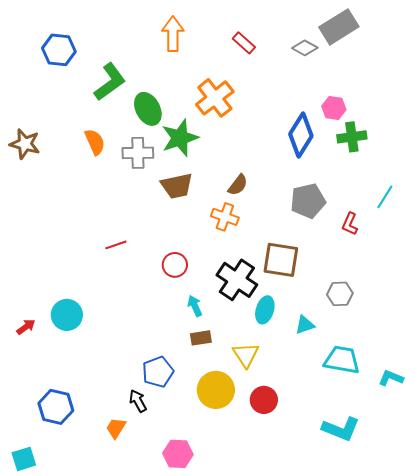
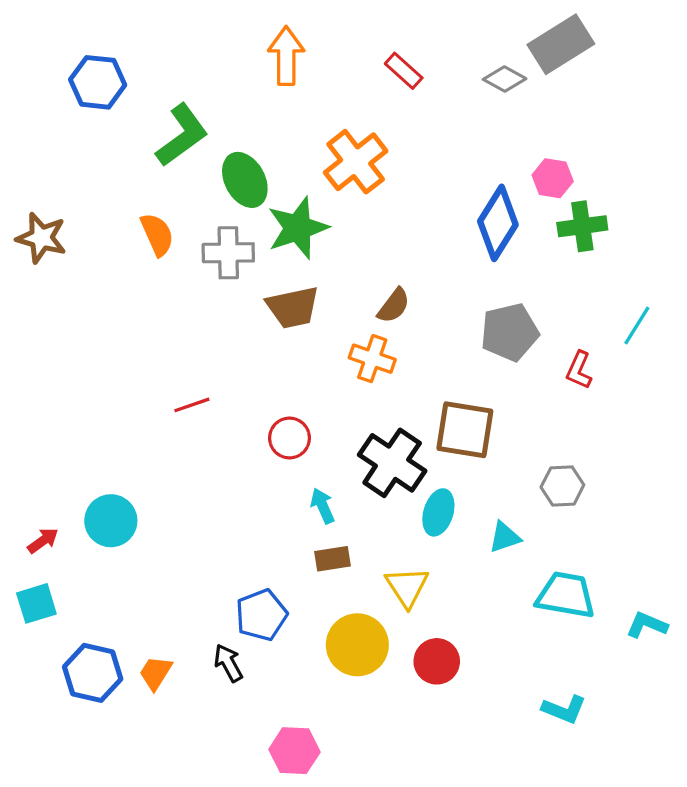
orange trapezoid: (116, 428) -> (156, 673), moved
cyan L-shape: (341, 429) -> (564, 709), size x0.7
cyan square: (24, 459) -> (36, 603), moved

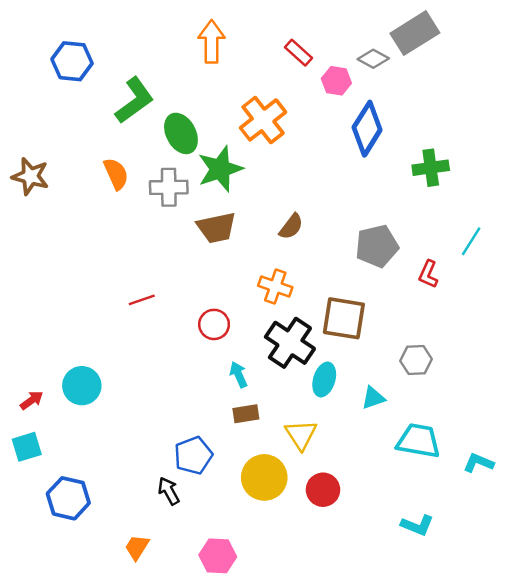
pink hexagon: (553, 178) -> (336, 81), moved
blue diamond: (498, 223) -> (367, 129), moved
orange cross: (372, 359) -> (275, 286), moved
orange trapezoid: (156, 673) -> (137, 547), moved

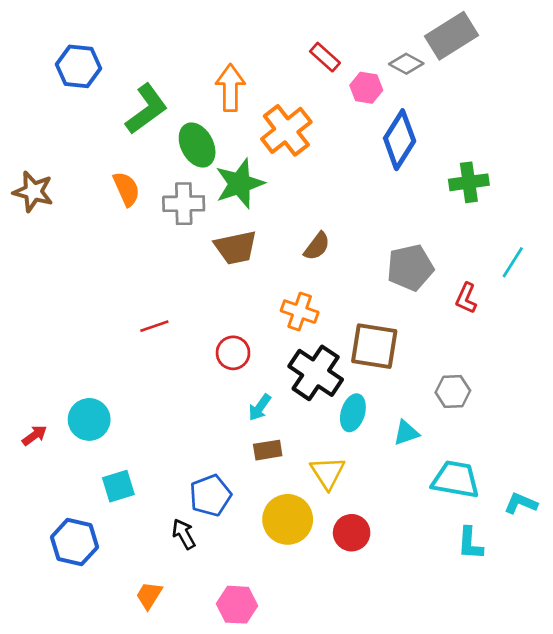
orange arrow: (212, 42) -> (230, 88), moved
cyan arrow: (239, 375) -> (260, 407), turned -120
cyan square: (27, 447) -> (118, 486), moved
cyan L-shape: (417, 525) -> (470, 543), moved, turned 72

